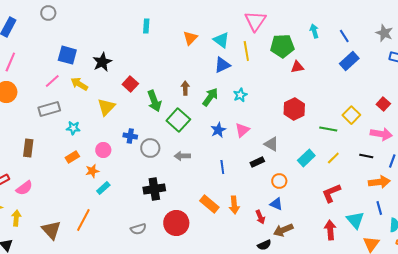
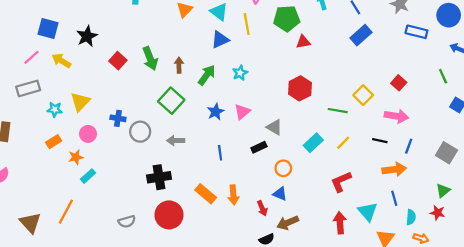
green arrow: (154, 101) -> (150, 58), moved
yellow triangle: (106, 107) -> (80, 102), moved
black cross: (154, 189) -> (159, 177), moved

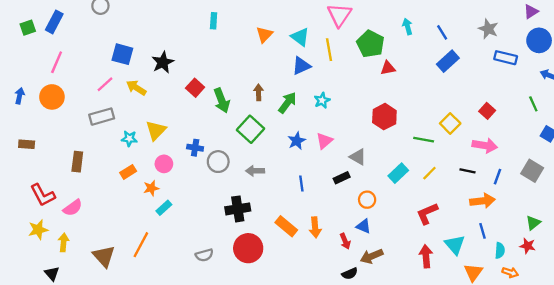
green pentagon: (287, 18) -> (371, 44), turned 30
green arrow: (150, 58) -> (222, 100), moved
gray square: (446, 153) -> (532, 171), moved

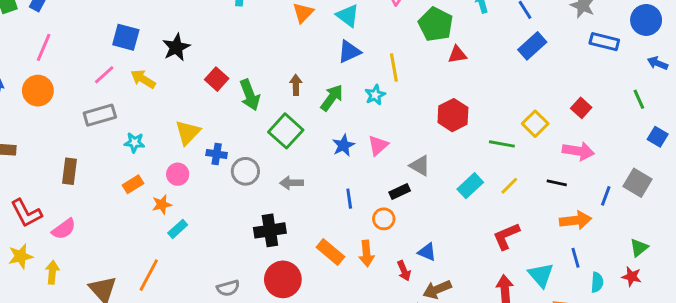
yellow line: (329, 50) -> (394, 68), moved
yellow triangle: (156, 130) -> (188, 132), moved
blue line: (498, 177) -> (606, 196), moved
orange circle: (367, 200) -> (384, 219), moved

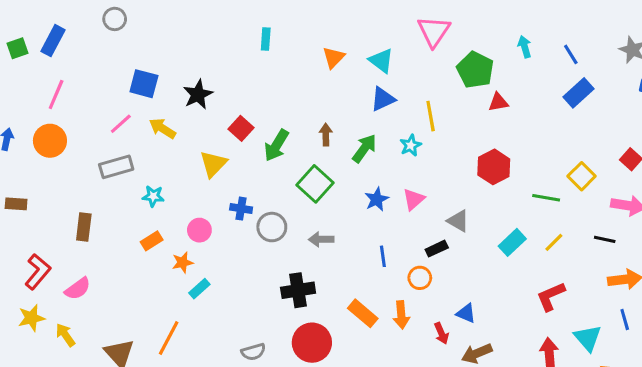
green arrow: (250, 95) -> (276, 145), turned 52
yellow triangle: (188, 132) -> (213, 164), moved
red L-shape: (26, 213) -> (38, 272), turned -112
yellow arrow: (52, 272) -> (65, 335), turned -40

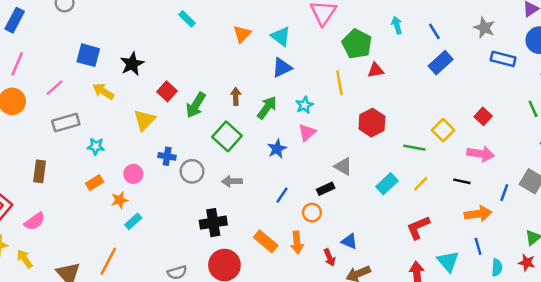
cyan rectangle: (266, 39) -> (187, 19), turned -49
yellow line: (431, 116) -> (339, 83), moved
pink line: (121, 124) -> (55, 88), moved
pink triangle: (414, 199) -> (307, 133), moved
blue line: (383, 256) -> (282, 195), turned 42

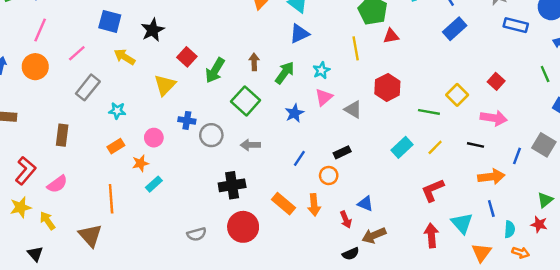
gray rectangle: (66, 123) -> (88, 87), turned -35
gray triangle: (343, 166) -> (353, 109), moved
orange line: (108, 261) -> (111, 199), moved, turned -32

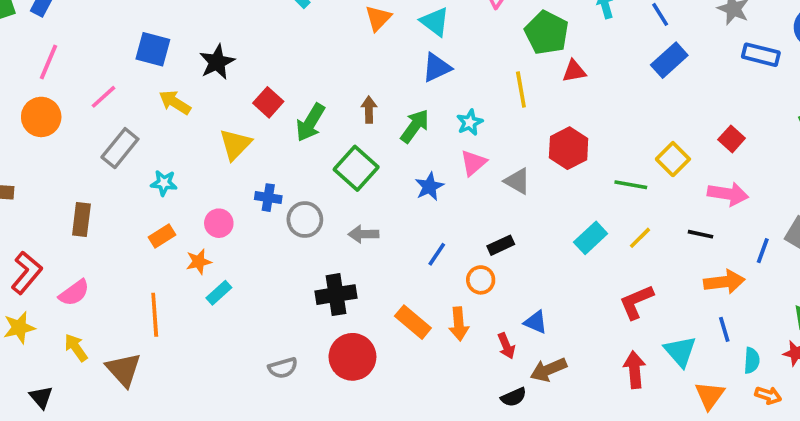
yellow arrow: (47, 221) -> (76, 348), moved

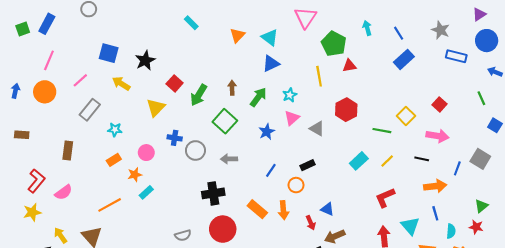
orange line: (155, 315) -> (110, 205), turned 65
yellow arrow: (76, 348) -> (60, 235), moved

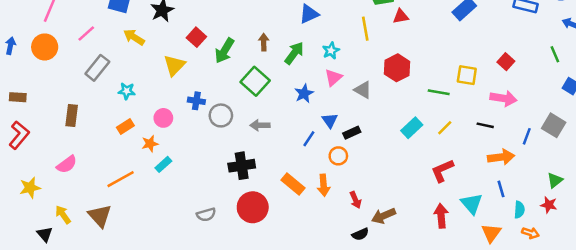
yellow square: (406, 116) -> (467, 75), turned -36
red L-shape: (36, 181) -> (19, 135), moved
blue triangle: (327, 209) -> (330, 120), moved, turned 32

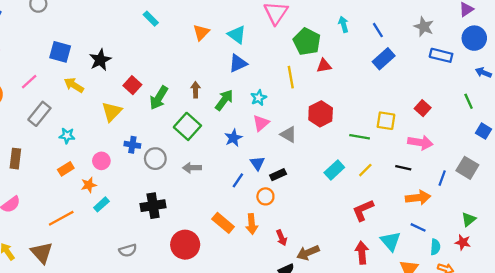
black cross: (242, 166) -> (153, 206), moved
blue line: (501, 189) -> (418, 227), turned -49
gray semicircle: (206, 215) -> (128, 250), moved

